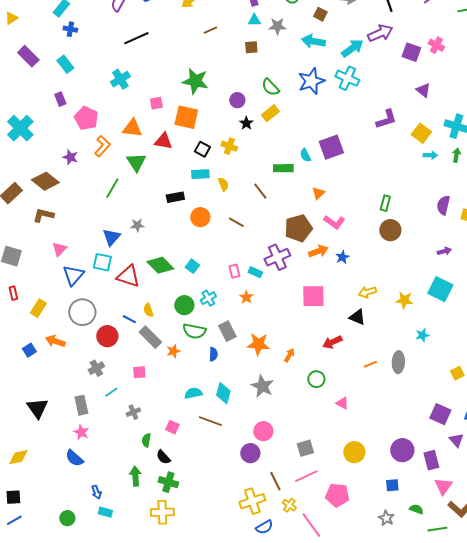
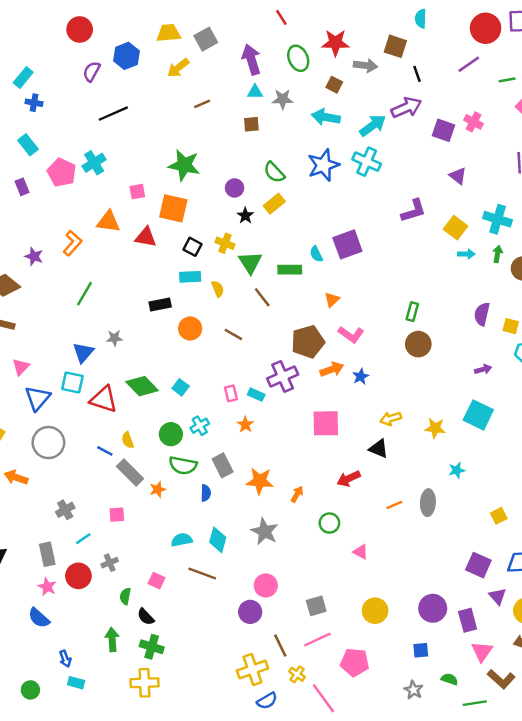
pink pentagon: (86, 118) -> (62, 172), moved
green triangle: (136, 162) -> (250, 262), moved
red circle: (107, 336) -> (78, 576), moved

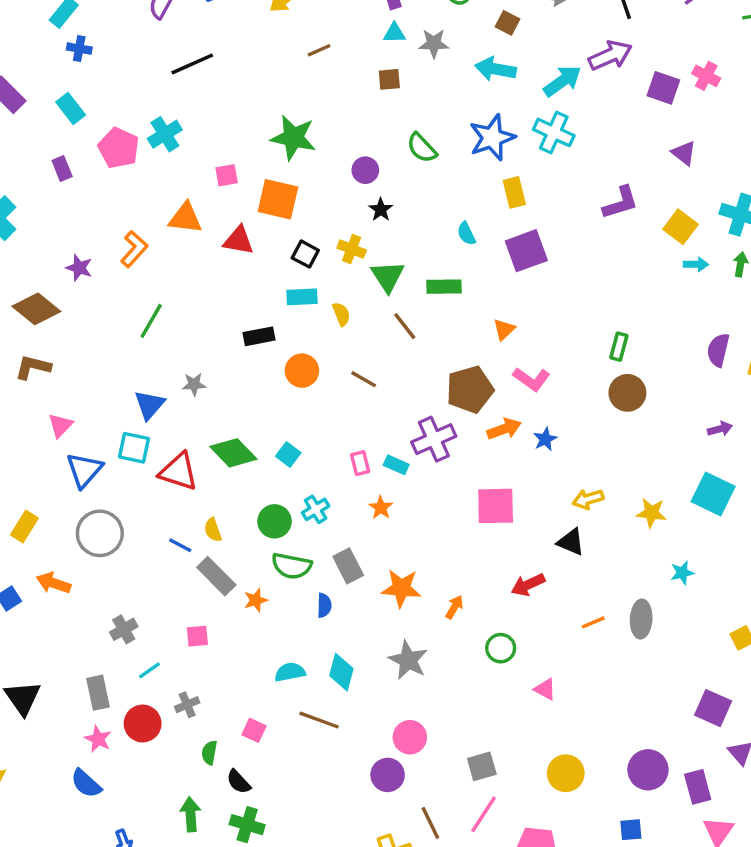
yellow rectangle: (274, 204) -> (514, 192), moved, turned -65
cyan semicircle: (316, 254) -> (466, 234), moved
pink line: (317, 640) -> (484, 814), turned -32

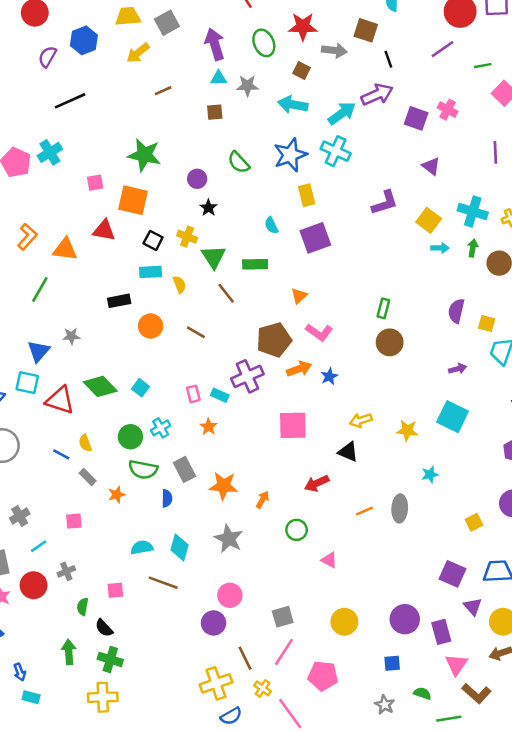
orange triangle: (185, 218) -> (65, 249), moved
gray rectangle: (216, 576) -> (88, 477), size x0.6
pink square: (254, 730) -> (115, 590), turned -30

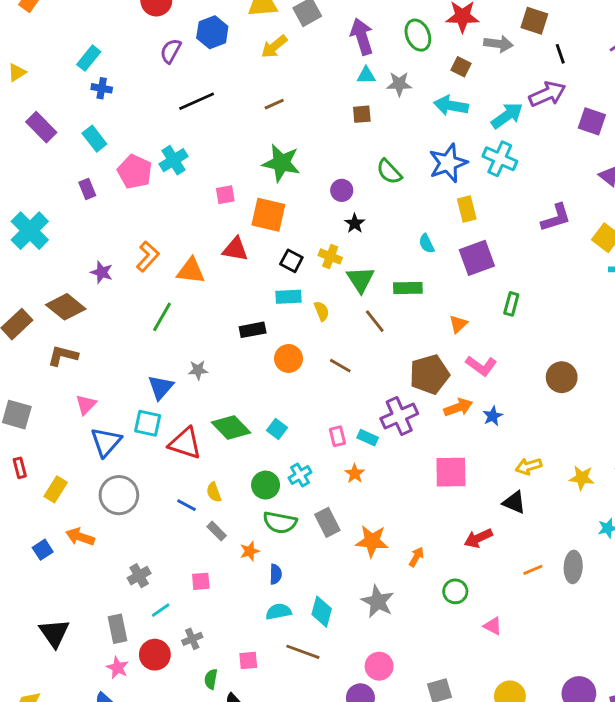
brown line: (163, 91) -> (274, 104), moved
green rectangle: (383, 308) -> (511, 304), moved
blue semicircle: (167, 498) -> (276, 574), moved

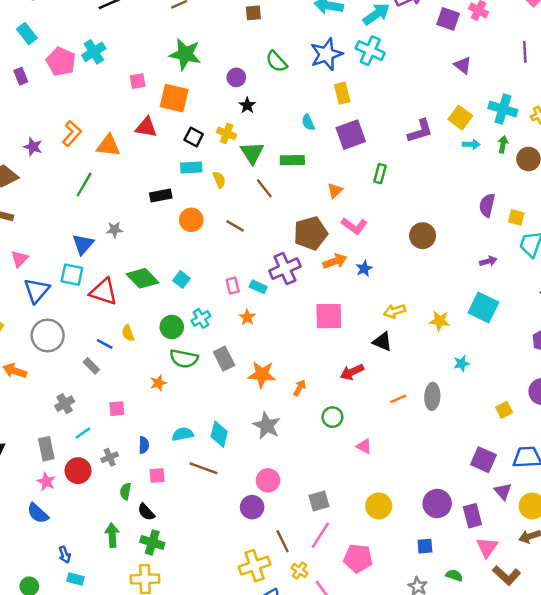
purple L-shape: (556, 218) -> (420, 131), moved
gray rectangle: (217, 531) -> (91, 366), moved
blue semicircle: (276, 574) -> (144, 445), moved

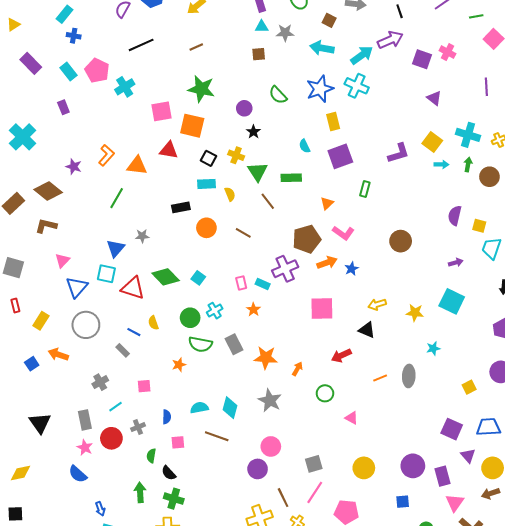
pink pentagon: (61, 62) -> (97, 70), moved
pink square: (138, 81) -> (161, 111), size x1.5

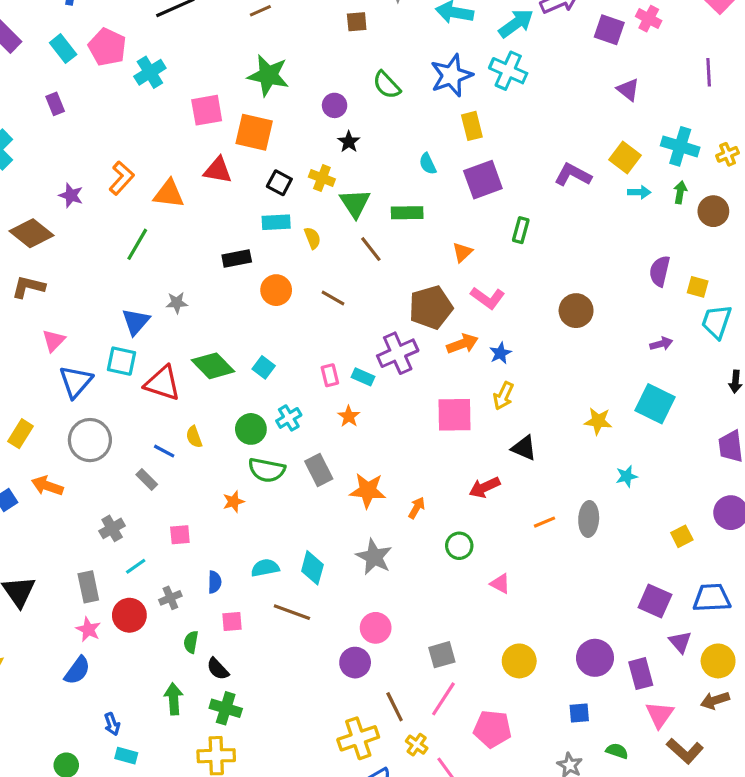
purple L-shape: (399, 153) -> (573, 175), turned -135
yellow arrow: (377, 304) -> (503, 396), moved, turned -48
blue semicircle: (78, 474) -> (77, 670), turned -96

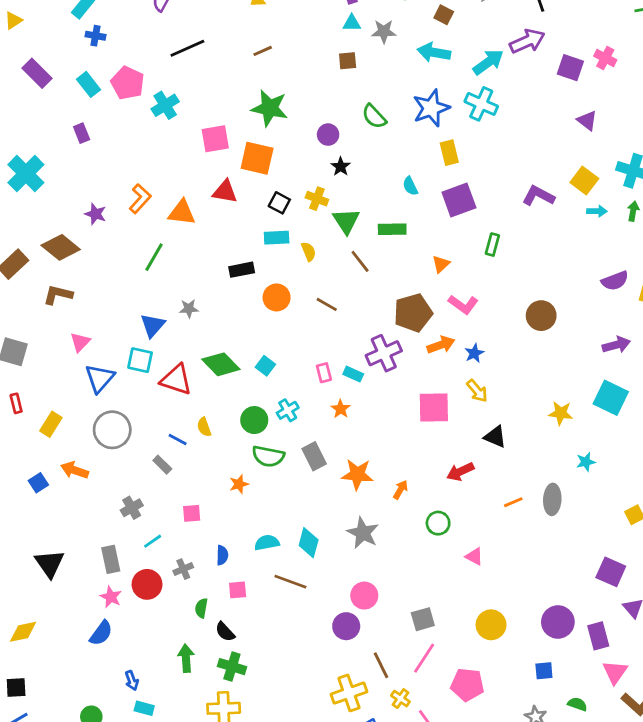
purple semicircle: (660, 271) -> (615, 281), turned -124
purple arrow: (661, 344) -> (616, 345), size x1.4
yellow arrow: (503, 396) -> (477, 391), turned -65

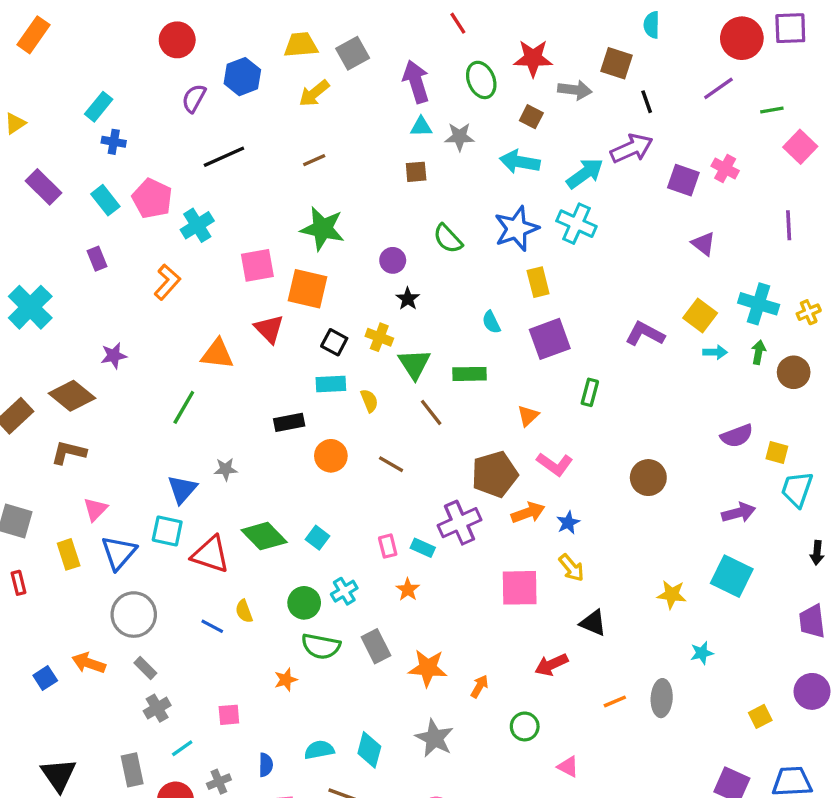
red triangle: (225, 192) -> (269, 329), turned 36
orange L-shape: (140, 199) -> (167, 282), moved
purple star: (95, 214) -> (114, 356), turned -30
yellow rectangle: (51, 424) -> (69, 554), moved, turned -50
gray rectangle: (162, 465) -> (145, 668), moved

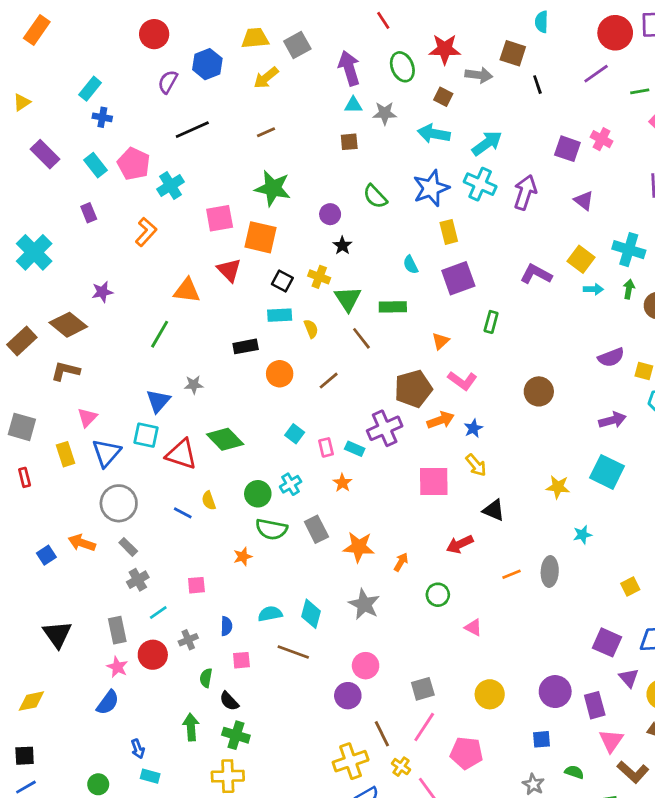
purple arrow: (632, 148) -> (525, 192), moved, turned -48
brown line: (391, 464) -> (329, 381), turned -70
cyan square: (318, 538) -> (295, 434), moved

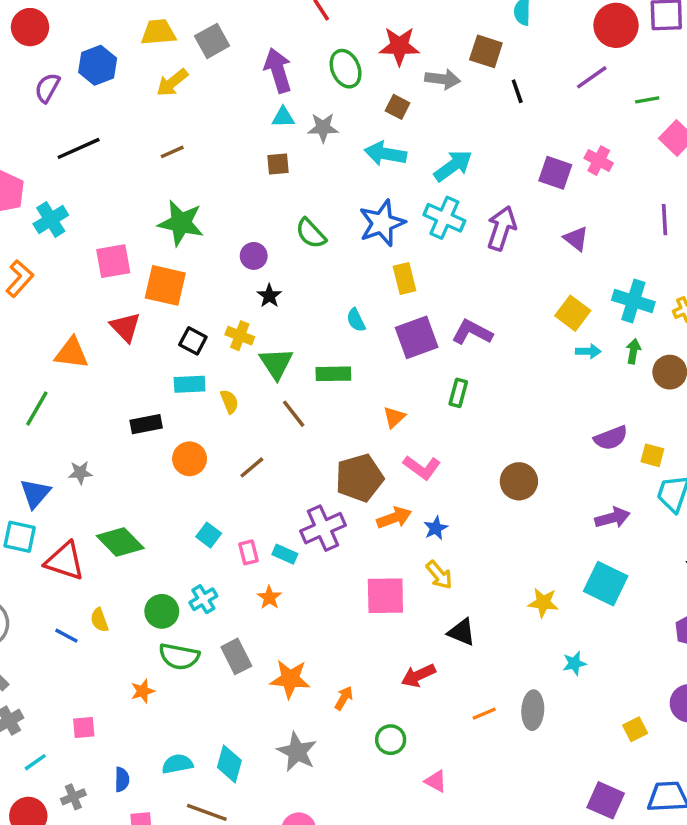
purple L-shape: (536, 274) -> (472, 332), moved

